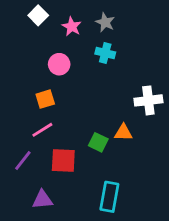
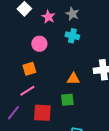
orange triangle: (123, 133) -> (73, 79), moved
green square: (98, 142) -> (67, 100), turned -32

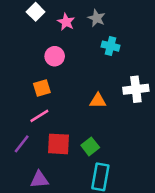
cyan cross: (72, 36) -> (111, 46), moved
green square: (67, 100) -> (90, 146), moved, turned -32

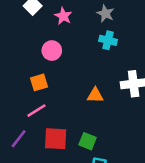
gray star: (97, 18) -> (105, 14), moved
green square: (90, 146) -> (88, 141), turned -30

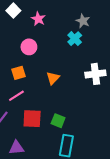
gray star: (105, 14) -> (83, 21), moved
cyan cross: (108, 40) -> (75, 39), turned 32
orange triangle: (95, 95) -> (53, 78), moved, turned -48

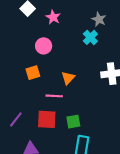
pink line: (16, 96) -> (54, 96), moved, turned 35
green square: (58, 121) -> (73, 122), turned -32

